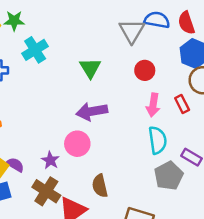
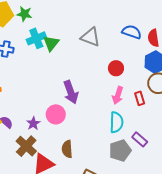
gray triangle: (132, 31) -> (90, 37), moved, turned -50
green triangle: (90, 68) -> (51, 43), moved
purple arrow: (92, 111) -> (71, 92), turned -110

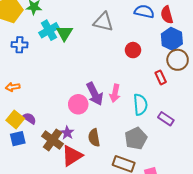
purple arrow: (71, 92) -> (95, 94), moved
pink arrow: (118, 95) -> (115, 93), moved
purple star: (33, 123) -> (67, 133), moved
gray pentagon: (120, 151) -> (136, 138), moved

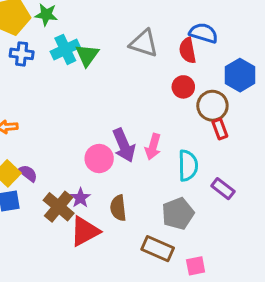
red semicircle: (167, 15) -> (188, 50), moved
blue cross: (20, 45) -> (22, 54), moved
brown circle: (178, 60) -> (212, 106), moved

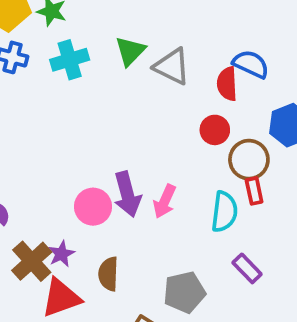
green triangle: (87, 55) -> (130, 51), moved
cyan semicircle: (188, 165) -> (224, 212), moved

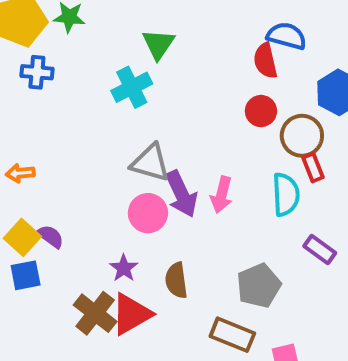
cyan cross: (70, 60) -> (132, 87), moved
gray triangle: (172, 66) -> (150, 163), moved
brown cross: (32, 261) -> (95, 313), moved

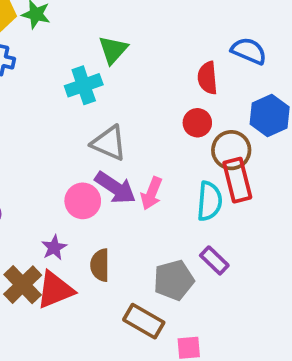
blue semicircle: (287, 36) -> (249, 51), moved
gray triangle: (150, 163) -> (109, 143), moved
red rectangle: (313, 167) -> (237, 180), size x1.6
purple arrow: (181, 194) -> (115, 188), turned -39
purple rectangle: (320, 250) -> (214, 260), moved

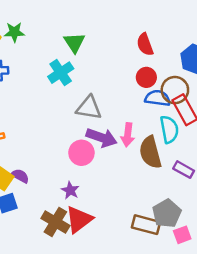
blue semicircle: (249, 51) -> (158, 98), moved
brown semicircle: (100, 265) -> (150, 152), moved, size x1.4
gray pentagon: (174, 280) -> (167, 213), moved

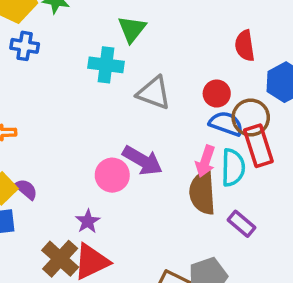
red semicircle: (145, 44) -> (245, 46), moved
cyan cross: (61, 73) -> (106, 65), turned 30
gray triangle: (89, 108) -> (154, 93), moved
pink arrow: (128, 135) -> (205, 161), moved

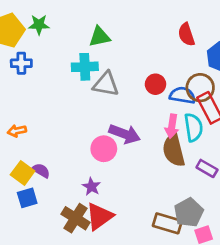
green triangle: (132, 29) -> (100, 37), turned 50
gray triangle: (154, 93) -> (106, 84), moved
red circle: (217, 94) -> (155, 84), moved

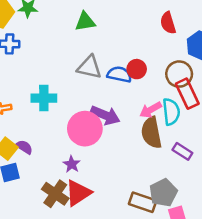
cyan cross: (85, 67) -> (44, 98), moved
blue semicircle: (182, 95) -> (119, 75), moved
pink arrow: (172, 126) -> (151, 110), turned 50
pink circle: (104, 149) -> (85, 129), size x1.4

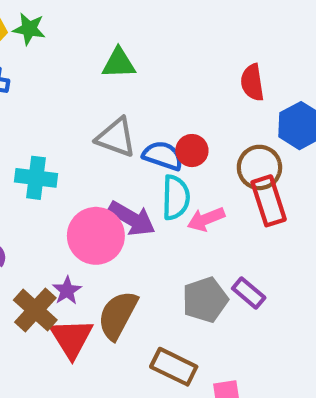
cyan semicircle: (171, 112) -> (176, 197), moved
brown semicircle: (151, 133) -> (118, 315), moved, turned 32
red triangle: (78, 193) -> (71, 338), turned -36
gray pentagon: (163, 193) -> (205, 300), moved
brown cross: (55, 194) -> (35, 310), moved

